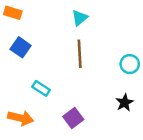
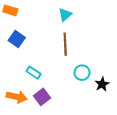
cyan circle: (130, 64) -> (82, 73), moved
purple square: (73, 118) -> (42, 97), moved

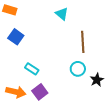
cyan triangle: (65, 15) -> (62, 14), turned -40
brown line: (65, 44) -> (83, 42), moved

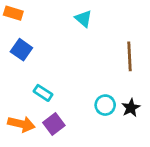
brown line: (83, 42) -> (129, 56), moved
cyan circle: (78, 69) -> (105, 105), moved

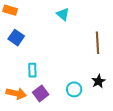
cyan rectangle: (43, 93) -> (32, 70), turned 56
cyan circle: (105, 105) -> (74, 89), moved

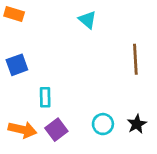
blue square: (16, 38) -> (17, 65), moved, turned 35
black star: (98, 81) -> (137, 124), moved

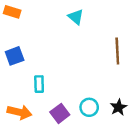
purple square: (56, 130) -> (60, 113), moved

